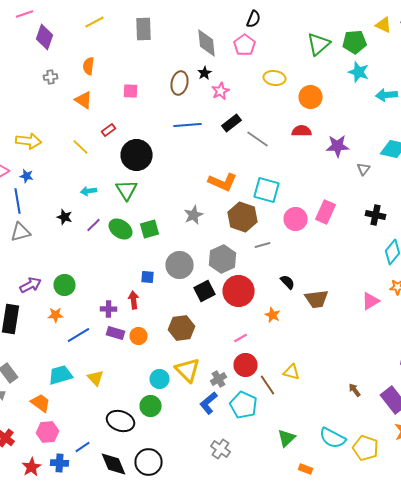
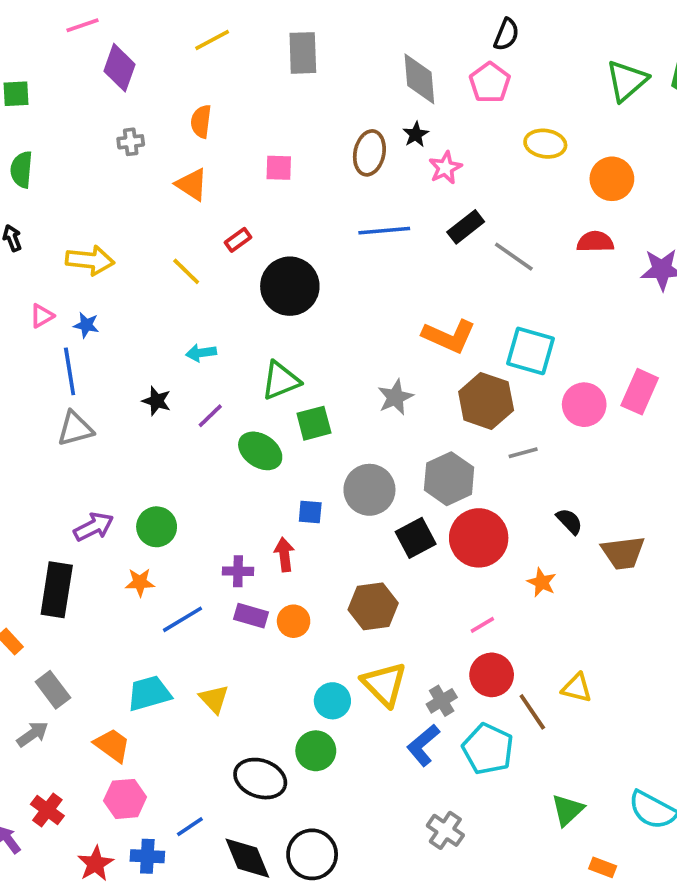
green triangle: (126, 190) -> (281, 381), moved, turned 40
green ellipse: (120, 229) -> (260, 451), moved

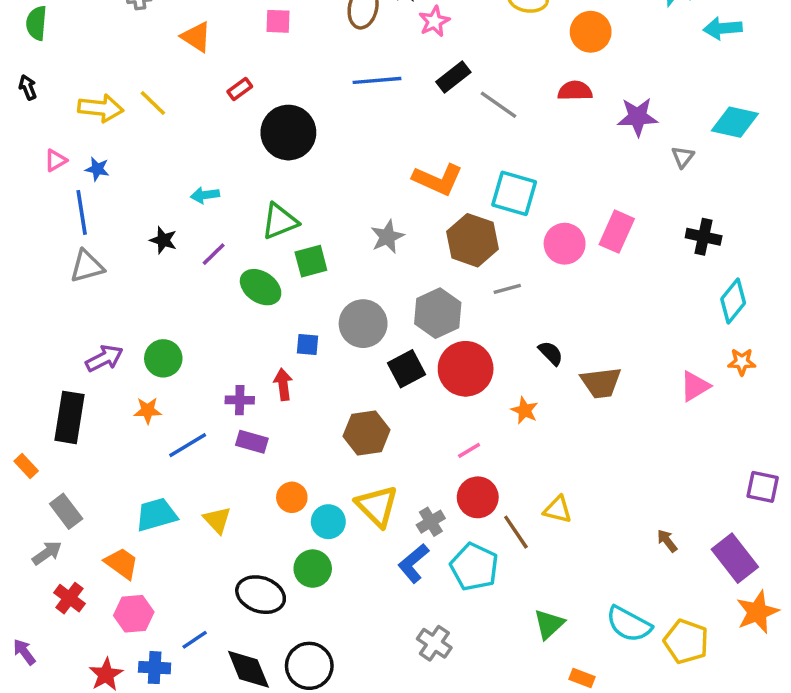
yellow line: (186, 271) -> (153, 103), moved
orange circle: (294, 621) -> (292, 497), moved
red cross: (47, 810) -> (69, 598), moved

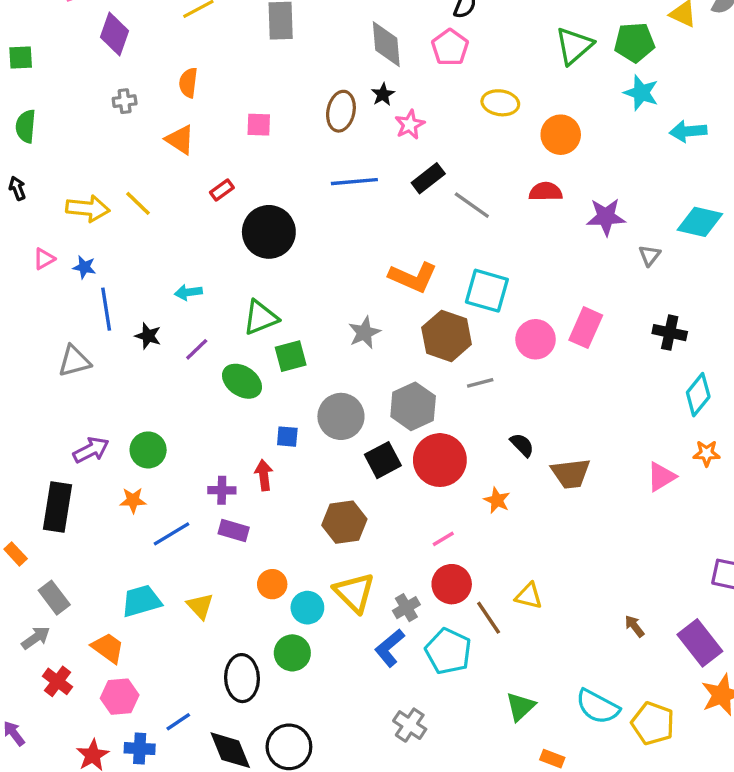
blue line: (82, 212) -> (106, 309), moved
black ellipse: (261, 595) -> (242, 678), turned 69

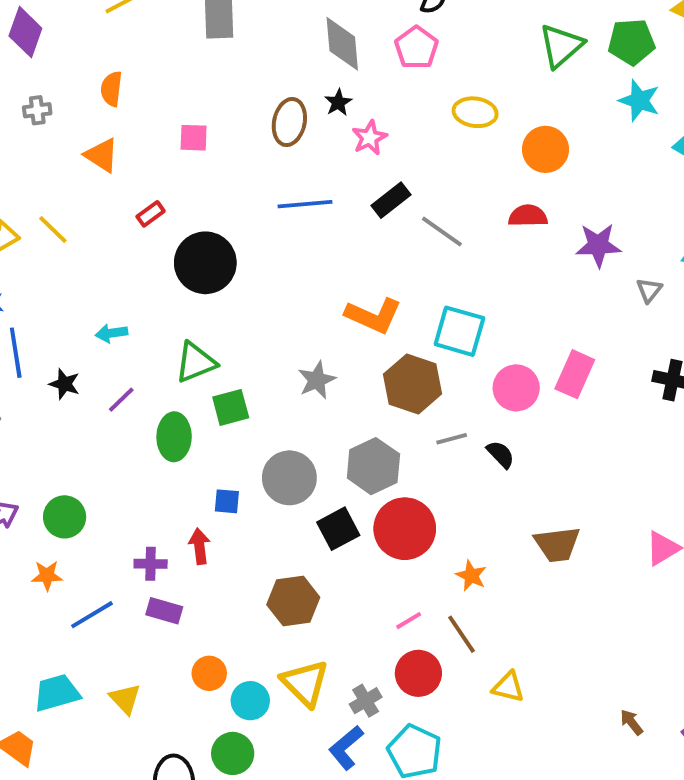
green ellipse: (242, 381) -> (174, 437), turned 57
black semicircle: (522, 445) -> (501, 454), moved
brown line: (489, 618) -> (461, 634), moved

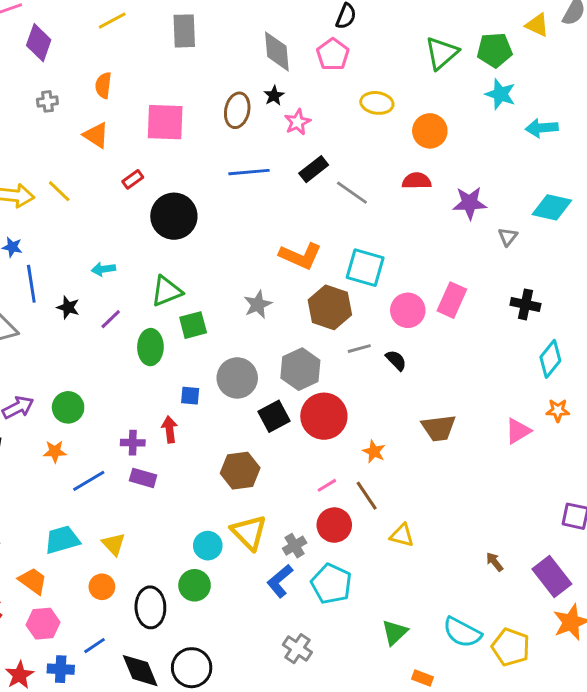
pink square: (194, 138) -> (165, 122), size x1.8
orange circle: (209, 673) -> (102, 587), moved

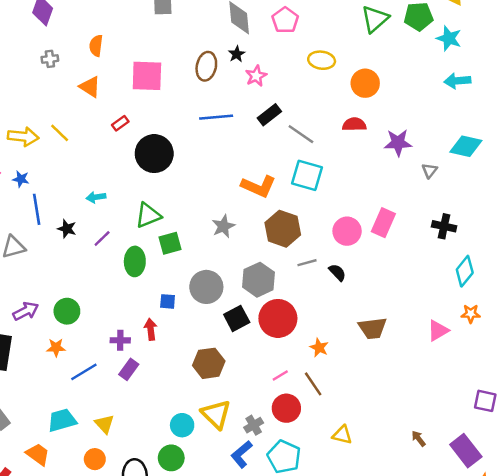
cyan star: (500, 94) -> (449, 38), moved
cyan square: (365, 268) -> (307, 175), moved
purple rectangle: (143, 478) -> (129, 369), turned -70
yellow triangle: (402, 535) -> (342, 435), moved

